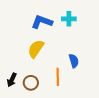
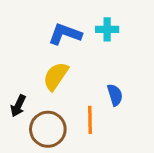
black arrow: (12, 80) -> (18, 106), moved
brown circle: (31, 83) -> (48, 129), size x1.5

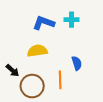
yellow semicircle: (56, 76) -> (37, 51), turned 48
black arrow: (18, 106) -> (12, 70), turned -72

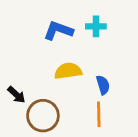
yellow semicircle: (37, 51) -> (68, 71), moved
orange line: (60, 80) -> (99, 114), moved

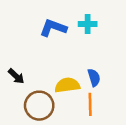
yellow semicircle: (68, 71) -> (67, 85), moved
black arrow: (16, 95) -> (16, 76), moved

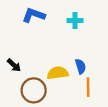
blue L-shape: (53, 28) -> (34, 15), moved
orange line: (90, 104) -> (88, 87), moved

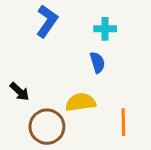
blue L-shape: (34, 15) -> (47, 21), turned 105
blue semicircle: (81, 66) -> (97, 62), moved

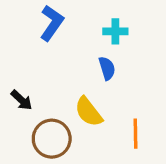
yellow semicircle: (81, 102) -> (89, 112), turned -120

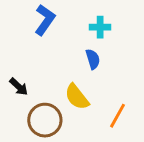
orange line: (135, 134) -> (117, 116), turned 30

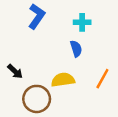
yellow semicircle: (77, 97) -> (63, 80), turned 120
orange line: (117, 116) -> (102, 79), moved

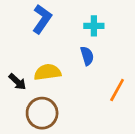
yellow semicircle: (63, 80) -> (47, 72), moved

